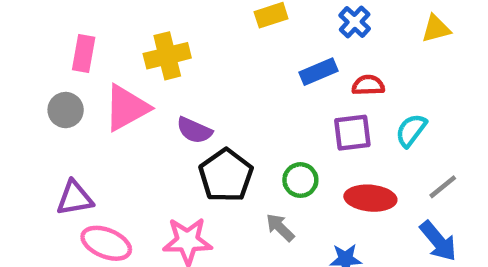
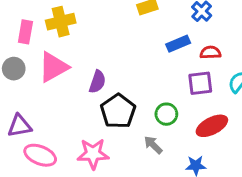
yellow cross: (167, 56) -> (61, 22), moved
purple semicircle: (194, 130) -> (97, 82), turned -95
red ellipse: (370, 198) -> (212, 126), turned -32

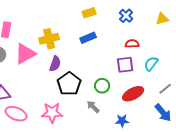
yellow cross: (61, 22) -> (49, 39), moved
blue rectangle: (178, 44) -> (88, 38), moved

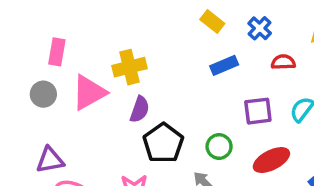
yellow rectangle: (89, 13) -> (212, 21), moved, turned 56
blue rectangle: (88, 38) -> (224, 65), moved
red semicircle: (132, 44) -> (283, 62), moved

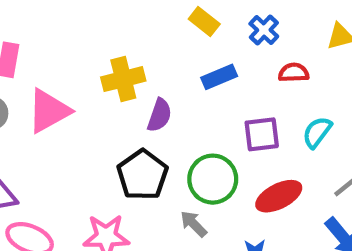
yellow cross: (130, 67) -> (123, 79), moved
purple semicircle: (140, 109) -> (159, 115), moved
green circle: (219, 147) -> (213, 179), size x1.5

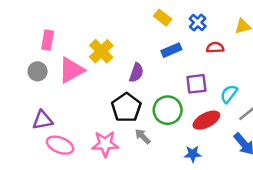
yellow cross: (123, 79) -> (101, 51), moved, turned -30
cyan semicircle: (317, 132) -> (229, 94), moved
gray arrow: (194, 224) -> (143, 136), moved

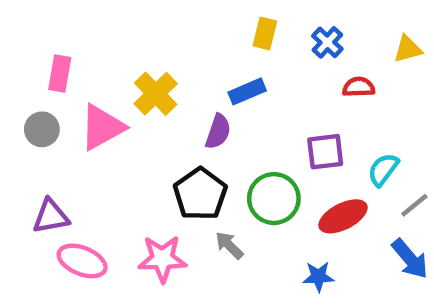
yellow rectangle: (163, 18) -> (265, 33), turned 66
blue rectangle: (171, 50) -> (247, 91), moved

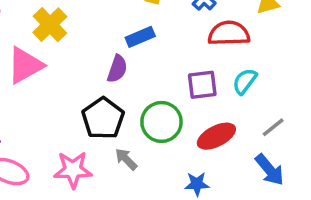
red semicircle: (359, 87) -> (229, 33), size x1.6
yellow cross: (156, 94) -> (50, 25), moved
cyan semicircle: (383, 170) -> (245, 81), moved

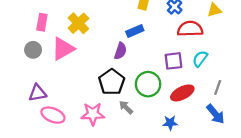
gray line: (273, 127) -> (218, 87), turned -32

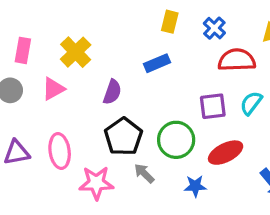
pink triangle: (63, 49) -> (53, 89), size x0.7
purple semicircle: (120, 51) -> (112, 92), moved
pink ellipse: (53, 115) -> (60, 151), moved, turned 60
blue star: (170, 123) -> (195, 186), moved

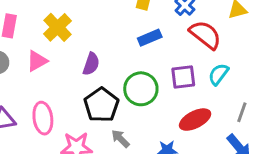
red semicircle: (237, 60) -> (205, 35), turned 40
blue rectangle: (157, 63) -> (150, 38), moved
green circle: (176, 140) -> (141, 89), moved

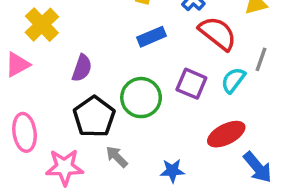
purple square: (183, 77) -> (191, 84), turned 30
gray line: (242, 112) -> (261, 59), moved
red ellipse: (195, 120) -> (226, 134), moved

